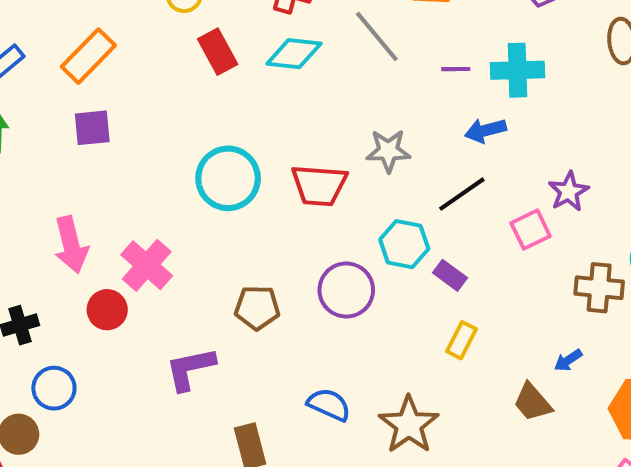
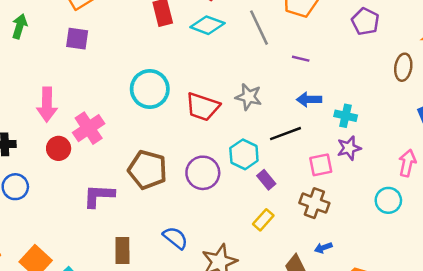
cyan cross: (517, 70) -> (346, 116), moved, size x0.7
brown cross: (599, 288) -> (314, 203), moved
brown pentagon: (257, 308) -> (147, 170), size x1.4

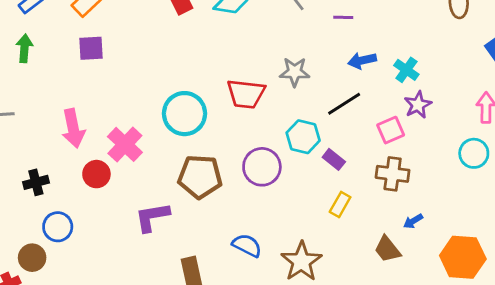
cyan circle: (150, 89) -> (184, 114), moved
cyan cross: (346, 116) -> (406, 70), turned 35

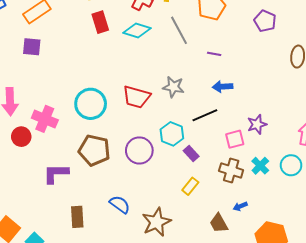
cyan cross: (406, 70) -> (260, 166), moved
pink cross: (125, 144) -> (45, 119), turned -30

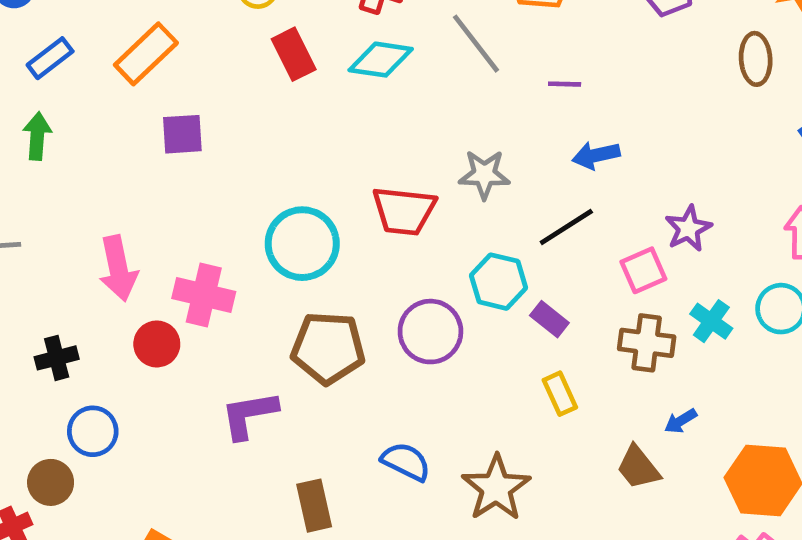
purple square: (32, 47) -> (182, 134), moved
yellow rectangle: (190, 186) -> (560, 394), turned -54

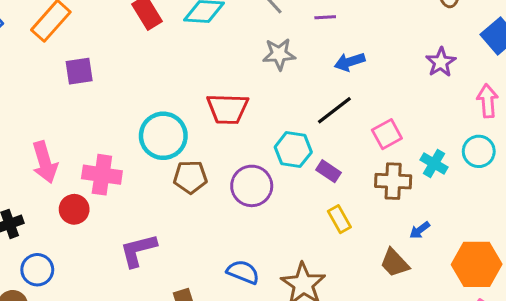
gray star: (484, 174) -> (279, 54), moved
purple star: (688, 228) -> (441, 62), moved
brown pentagon: (328, 348) -> (190, 177), moved, size x0.7

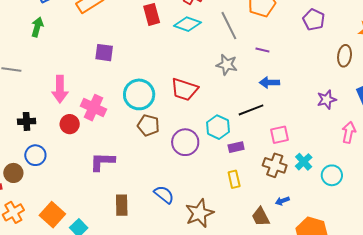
purple square: (79, 71) -> (104, 53), moved
cyan circle: (479, 151) -> (332, 175), moved
purple rectangle: (328, 171) -> (236, 147), turned -63

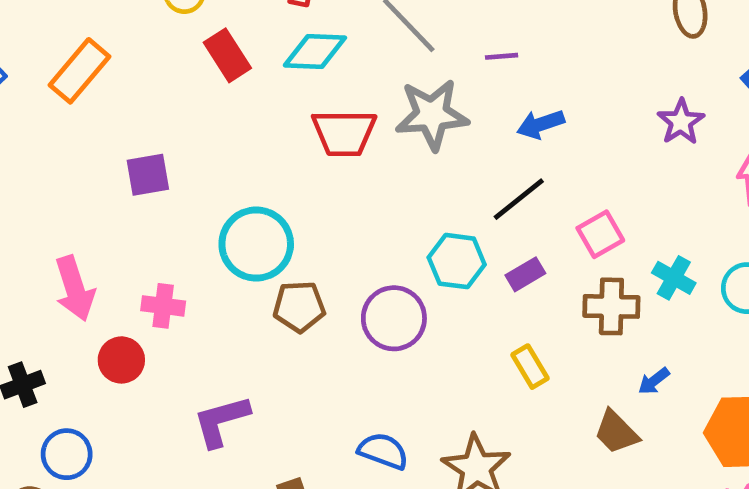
gray star: (227, 65) -> (432, 115), size x1.4
red trapezoid: (184, 89) -> (344, 133), moved
pink cross: (93, 108) -> (163, 306), size x0.7
purple rectangle: (236, 147) -> (525, 274), moved

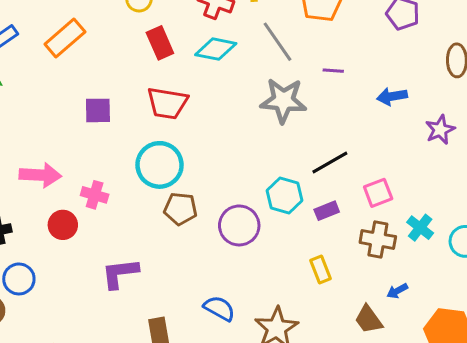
blue arrow: (541, 124) -> (392, 96), moved
red trapezoid: (344, 133) -> (167, 103), moved
pink arrow: (75, 288) -> (40, 175), turned -78

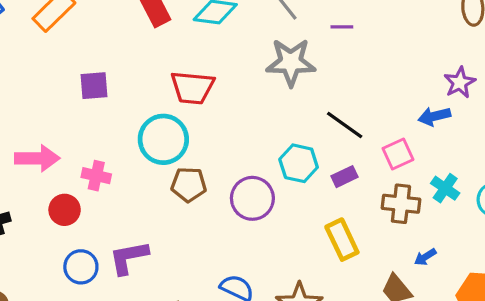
blue arrow: (392, 96) -> (434, 116), moved
red trapezoid: (167, 103) -> (192, 88), moved
black line: (330, 162) -> (345, 125), turned 69
yellow rectangle: (320, 269) -> (342, 240), size x1.4
blue circle: (19, 279) -> (81, 267), moved

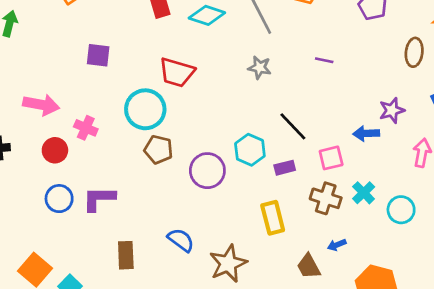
purple line: (342, 27) -> (324, 60), moved
gray star: (291, 62) -> (260, 68), size x0.6

